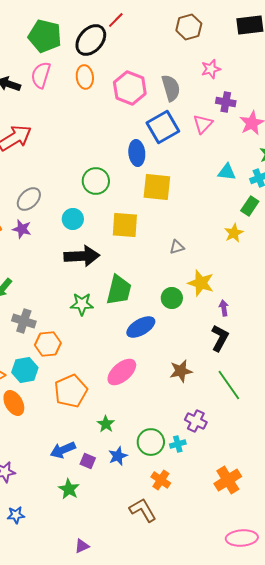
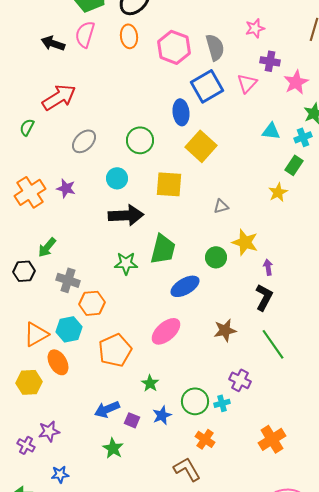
yellow square: (157, 187) -> (201, 146), turned 36
gray ellipse: (29, 199) -> (84, 141), moved

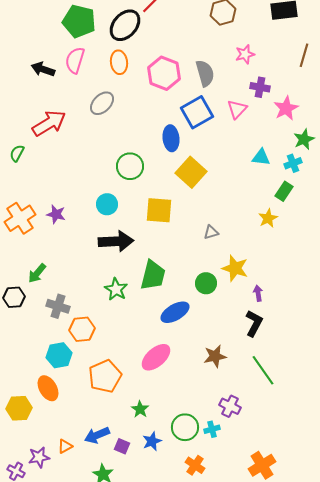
gray ellipse: (84, 141) -> (102, 103), moved
green star: (126, 263) -> (116, 289), turned 30
orange triangle: (36, 334) -> (65, 446), moved, size x0.6

